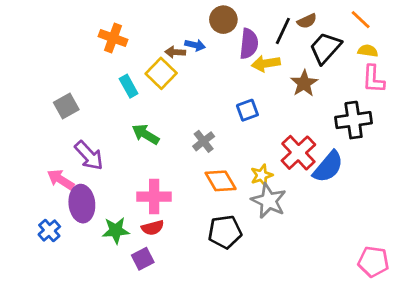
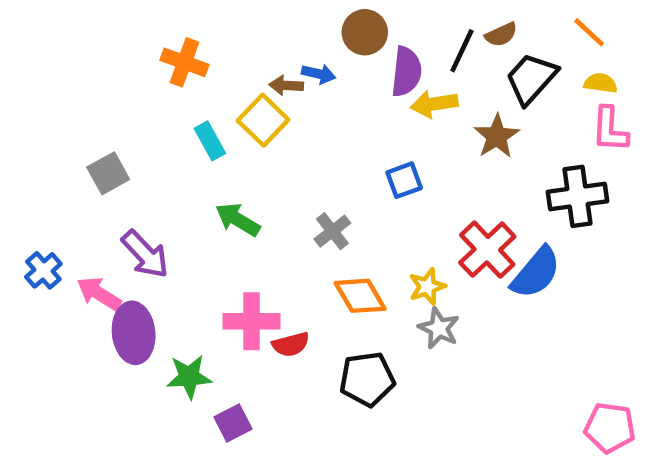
gray star: (269, 201) -> (439, 328), size x0.7
red semicircle: (153, 228) -> (291, 344), moved
blue cross: (49, 230) -> (43, 270), moved

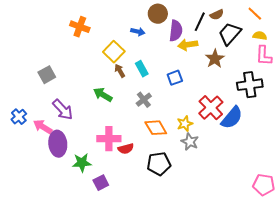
brown arrow: (286, 85) -> (120, 71), moved, turned 56
cyan rectangle: (210, 141) -> (142, 69), moved

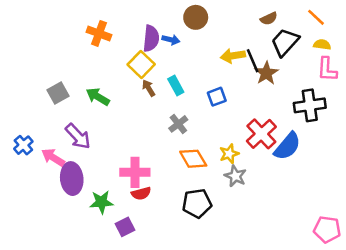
black line: (200, 22) -> (253, 61), moved, turned -48
purple semicircle: (176, 31) -> (151, 38), moved
green arrow: (103, 95) -> (98, 97), moved
red semicircle: (126, 149) -> (141, 193), moved

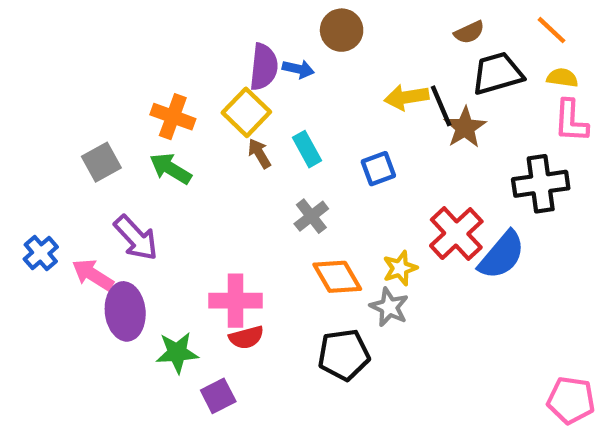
orange cross: (99, 33) -> (173, 117), moved
black trapezoid: (285, 42) -> (497, 73), turned 32
gray star: (235, 176) -> (389, 307), moved

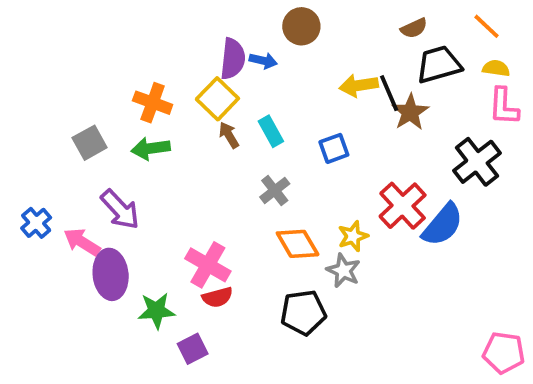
green arrow: (171, 169) -> (151, 148), turned -39
black cross: (541, 184) -> (477, 162), turned -30
pink cross: (236, 301) -> (208, 265), turned 30

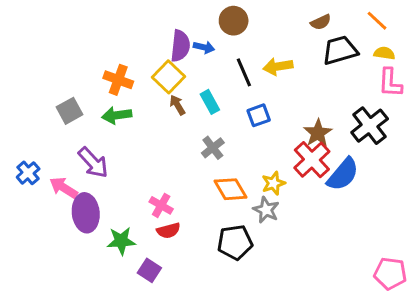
black line: (389, 93) -> (244, 72), moved
brown star: (410, 112) -> (318, 133), moved
pink cross: (208, 265) -> (161, 205), size x0.7
purple square: (193, 349) -> (149, 270), turned -30

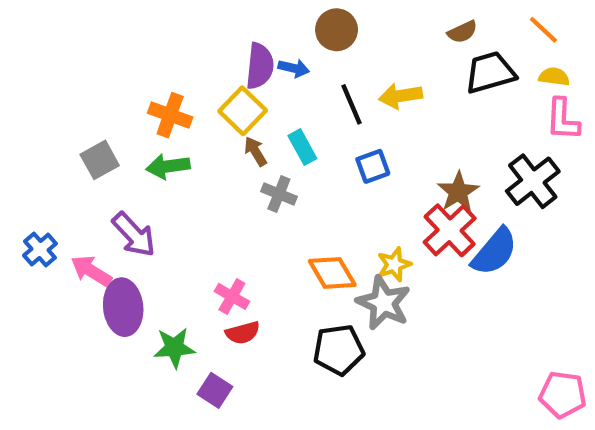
gray cross: (213, 148) -> (279, 194), moved, turned -30
gray star: (266, 210) -> (383, 303), size x1.4

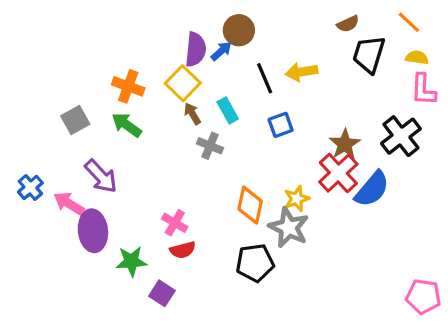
brown circle: (337, 30) -> (239, 30), moved
blue arrow: (294, 68) -> (221, 51), turned -55
black trapezoid: (490, 72) -> (369, 54), turned -57
green arrow: (168, 166) -> (127, 125), turned 44
orange diamond: (332, 273) -> (250, 205), turned 42

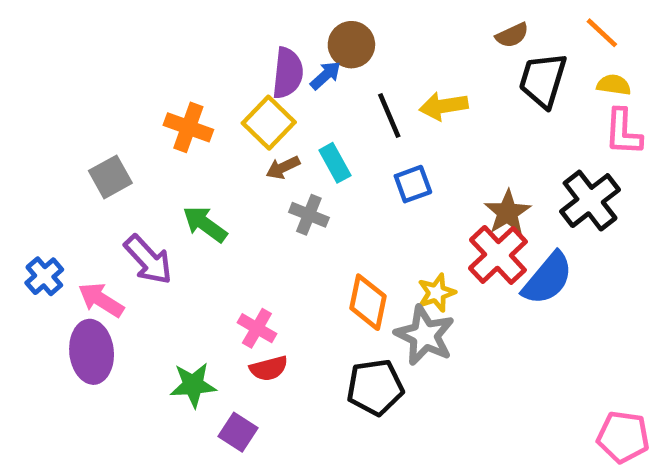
brown arrow: (192, 114) -> (283, 168), turned -85
green arrow: (127, 125) -> (205, 224), moved
purple ellipse: (93, 231) -> (92, 352), moved

